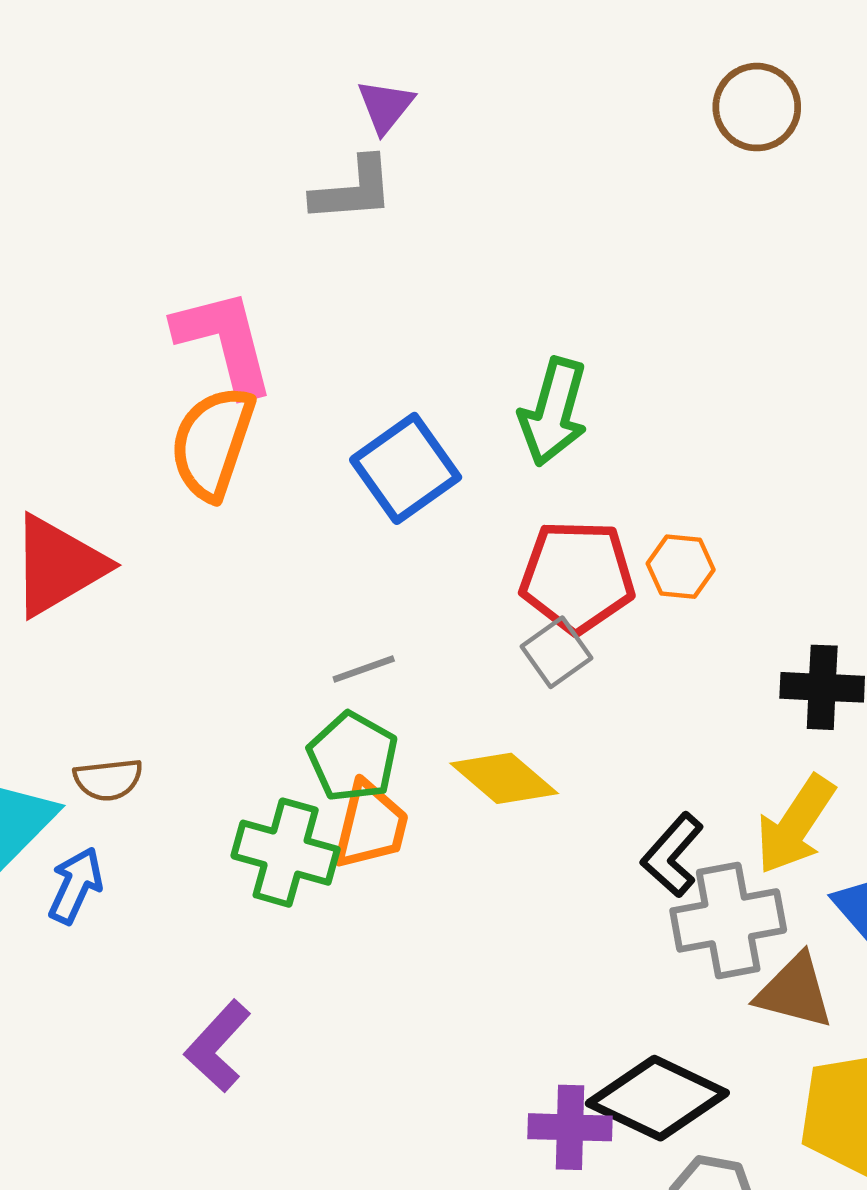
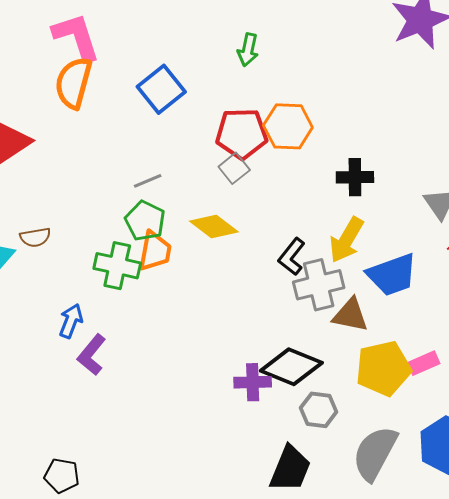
green arrow: (553, 412) -> (248, 50), moved, size x0.7
orange hexagon: (681, 567) -> (288, 126), size x1.6
blue arrow: (76, 885) -> (71, 321), moved

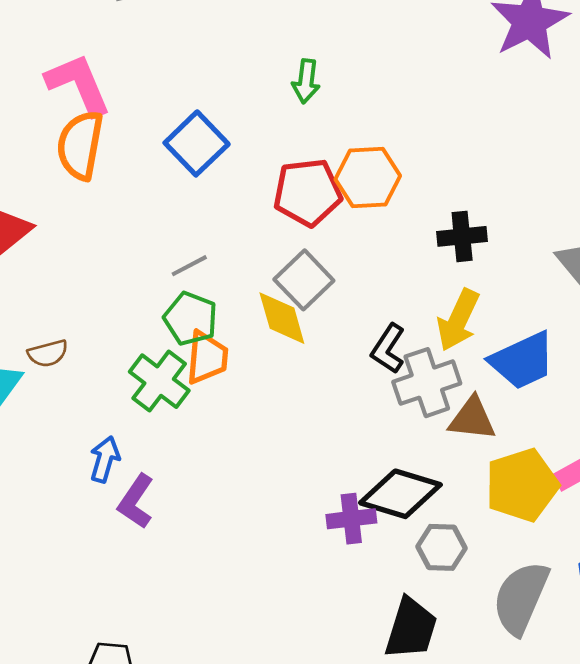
gray square: (234, 168) -> (304, 280), moved, size x1.4
yellow diamond: (214, 227) -> (282, 318), turned 42
green cross: (117, 266) -> (159, 381), turned 30

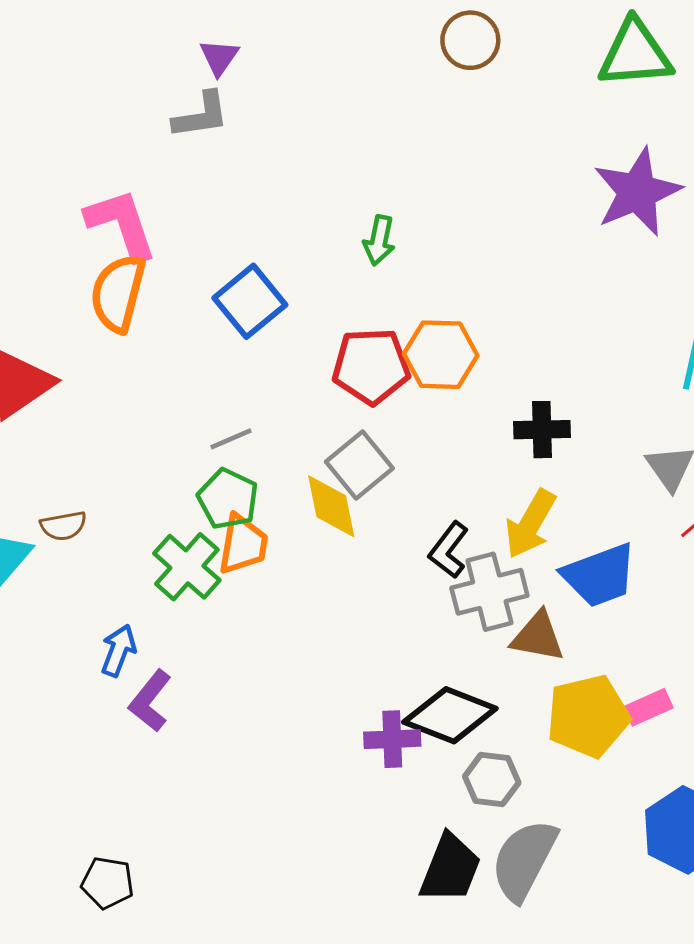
gray semicircle: (521, 598) -> (524, 860), moved

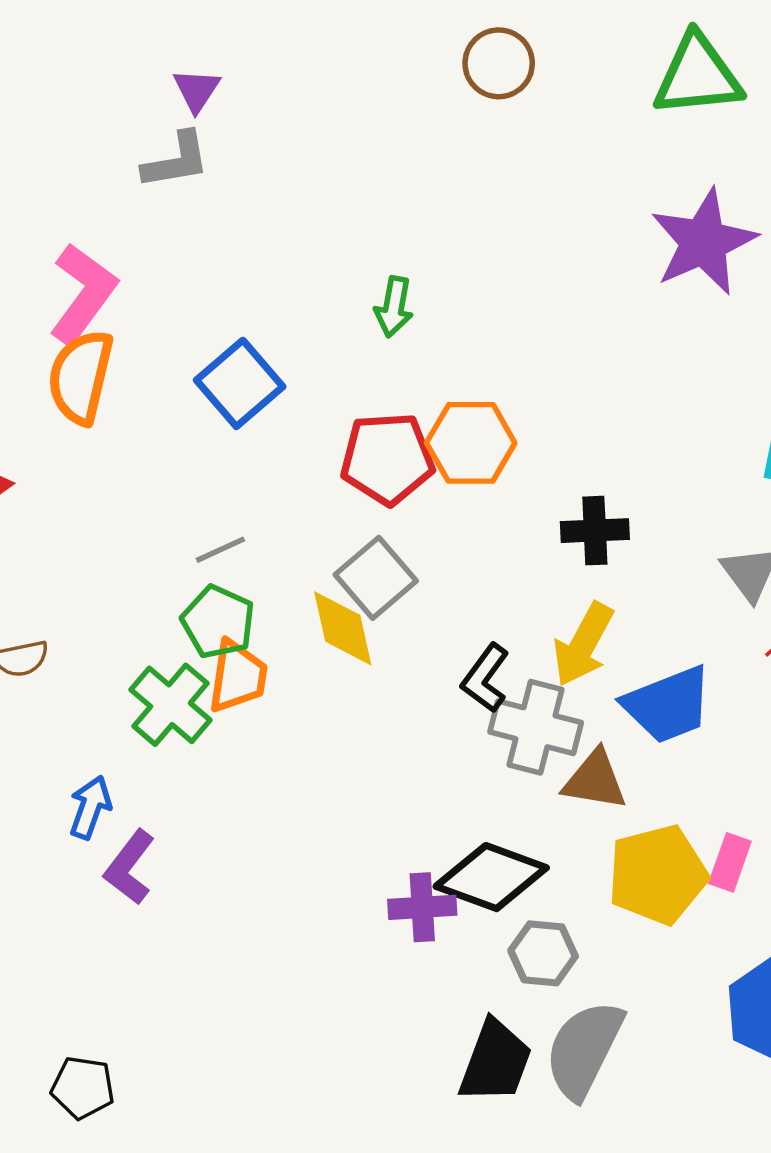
pink L-shape: (121, 224) -> (83, 294), turned 56
gray cross: (489, 592) -> (536, 727), turned 30
pink rectangle: (648, 707) -> (730, 862), turned -45

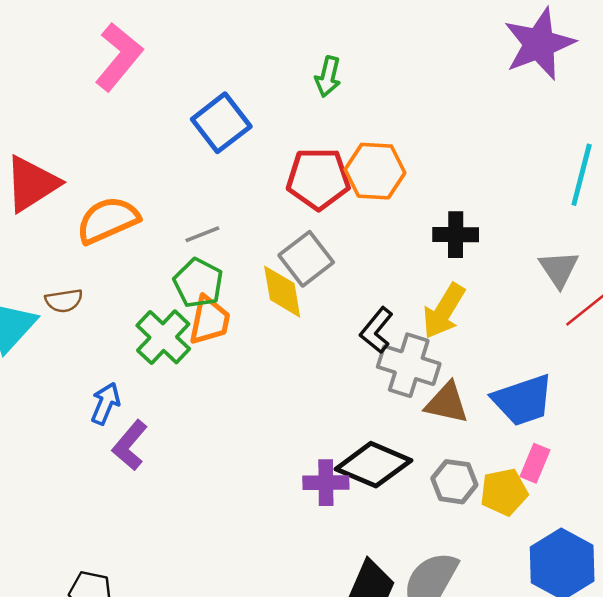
orange semicircle: (81, 377) -> (108, 220), moved, turned 50
blue trapezoid: (668, 705) -> (523, 400), moved
yellow pentagon: (658, 875) -> (504, 492), moved, size x0.7
gray hexagon: (543, 953) -> (454, 482), moved

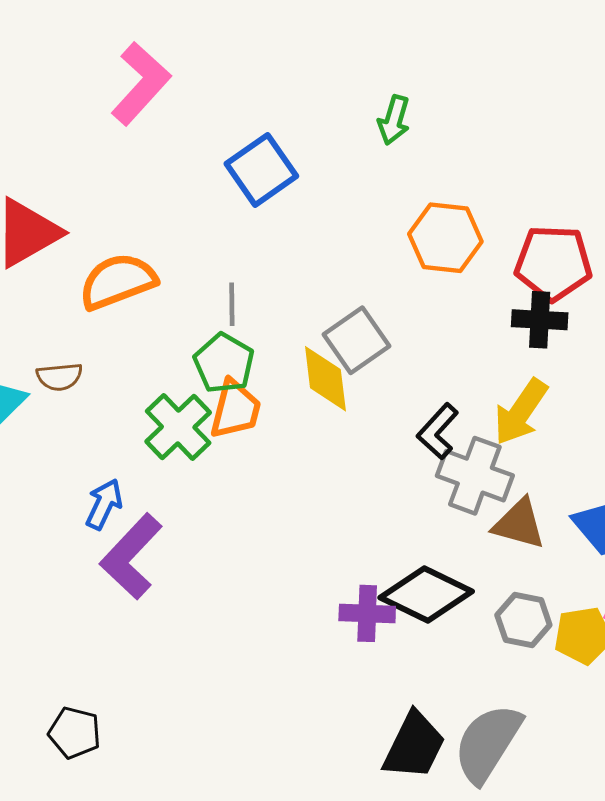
red pentagon: (318, 179) -> (553, 263), moved
gray line: (202, 234) -> (232, 304), turned -72
purple L-shape: (130, 445) -> (131, 556), size x1.4

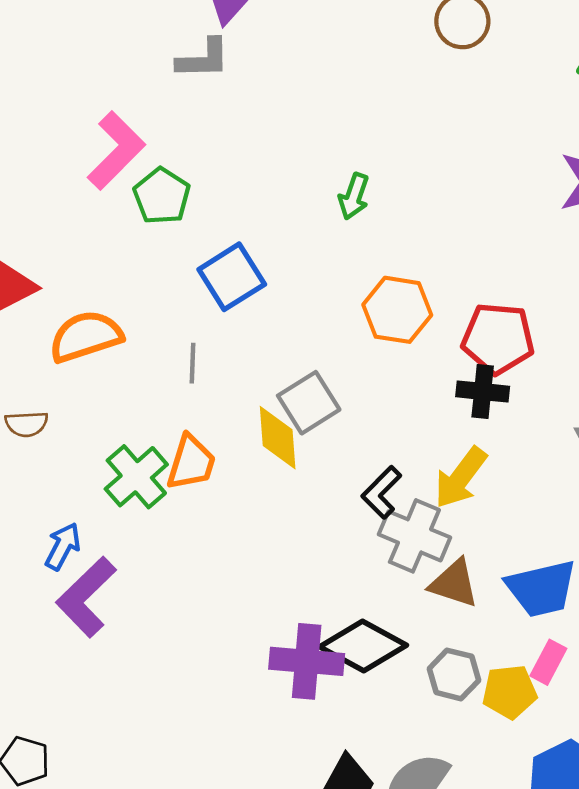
blue square: (261, 170) -> (232, 277), moved
green pentagon: (224, 363) -> (162, 196), moved
purple cross: (367, 613) -> (307, 661), size x1.4

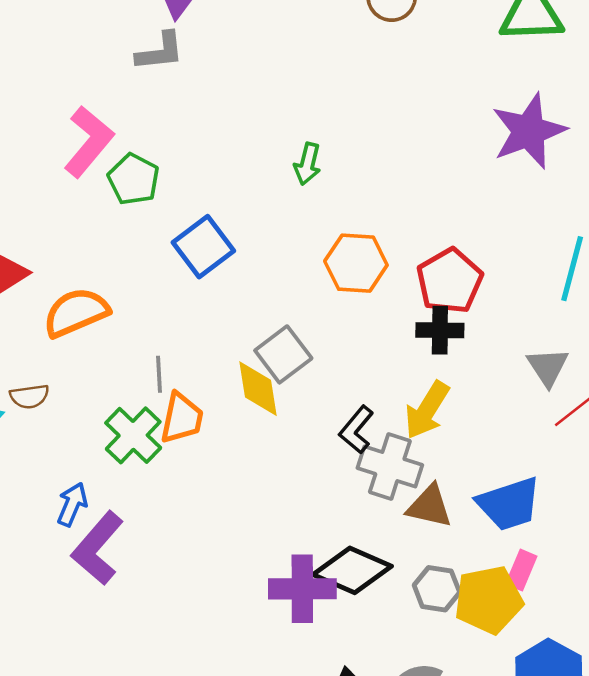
red pentagon: (498, 338) -> (450, 281), turned -30
gray line: (193, 363) -> (159, 374), moved
yellow pentagon: (510, 692) -> (489, 600), size x1.4

